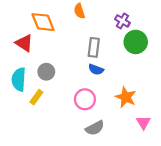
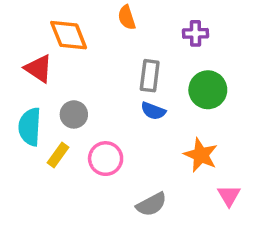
purple cross: (122, 21) -> (195, 33), turned -32
green circle: (136, 42) -> (208, 90), moved
pink circle: (85, 99) -> (106, 159), moved

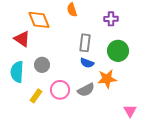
yellow rectangle: (58, 155) -> (36, 96), moved
orange star: (201, 155) -> (107, 79), moved, turned -30
gray semicircle: (151, 204) -> (86, 90), moved

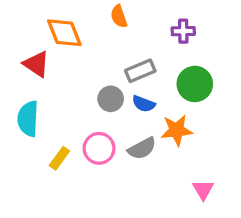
gray rectangle: (85, 43) -> (140, 71), turned 60
gray circle: (42, 65) -> (111, 99), moved
pink triangle: (130, 111) -> (203, 190), moved

